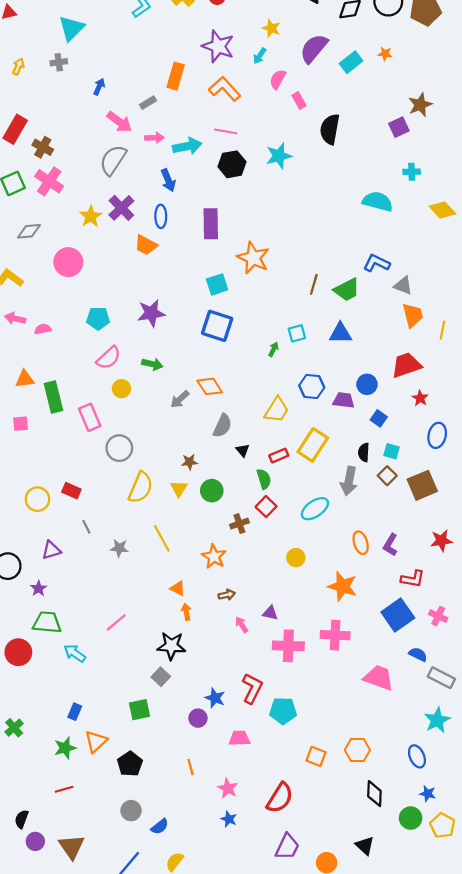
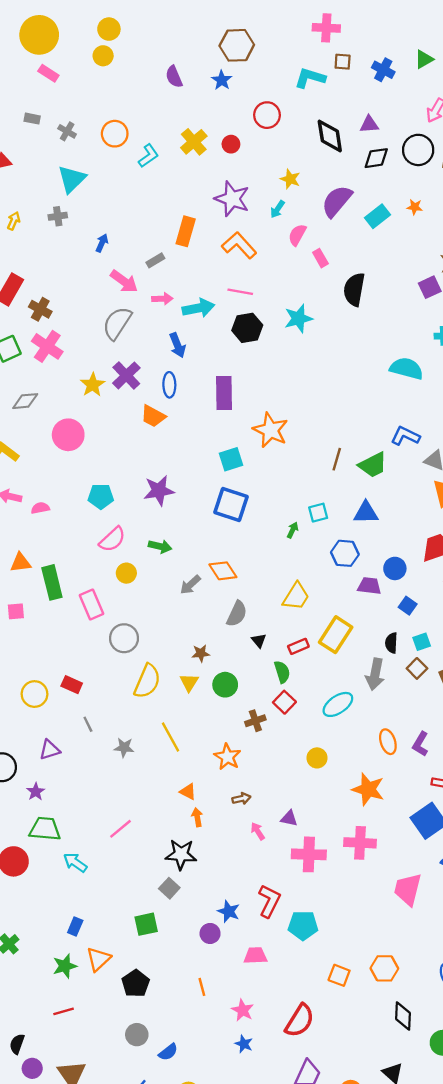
blue hexagon: (312, 386) -> (345, 553), moved
cyan square: (391, 451) -> (422, 642), turned -35
pink trapezoid: (379, 678) -> (408, 889), turned -96

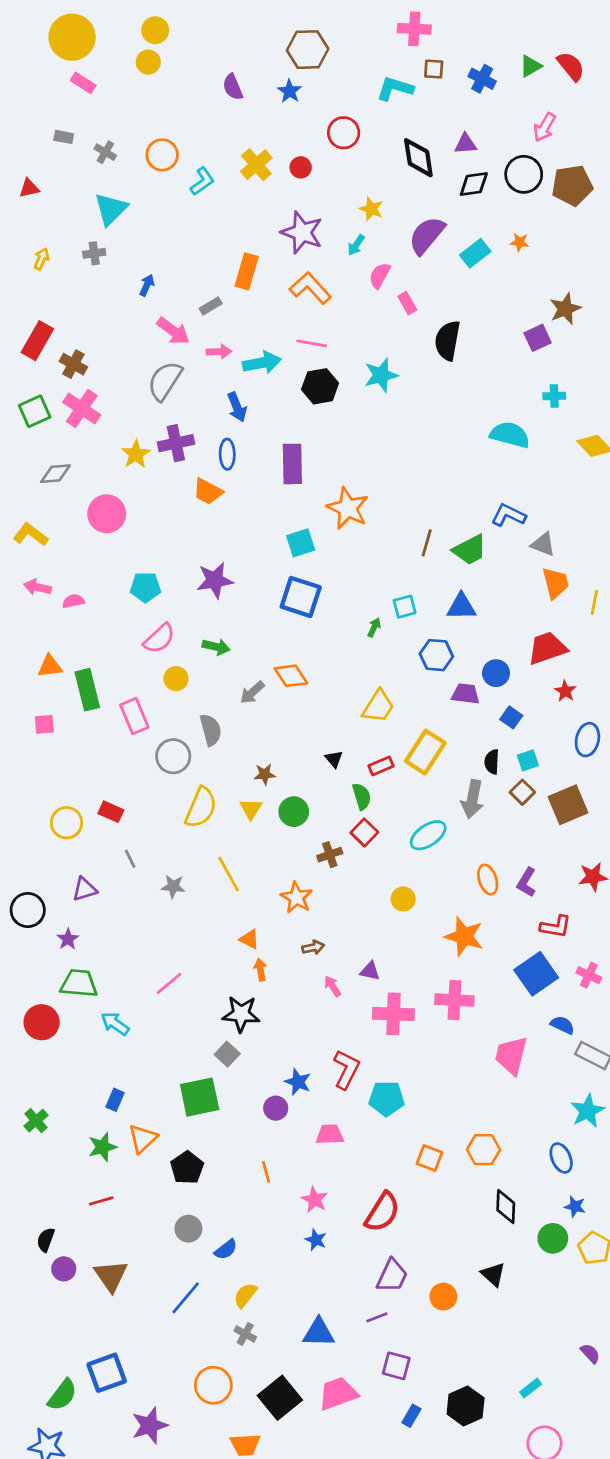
purple cross: (126, 375) -> (176, 443), turned 32
gray semicircle: (237, 614) -> (211, 730), moved, turned -40
green square: (146, 924) -> (200, 1097), size x1.4

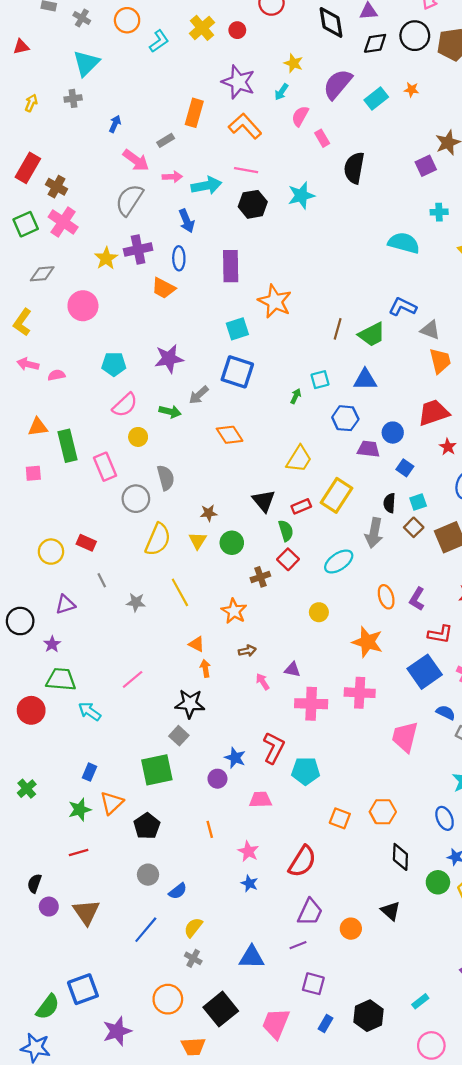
yellow L-shape: (30, 535) -> (22, 322), turned -92
gray arrow: (252, 692) -> (199, 395), moved
black triangle: (334, 759) -> (264, 501), size x1.6
pink trapezoid: (338, 1394) -> (276, 1023), moved, turned -48

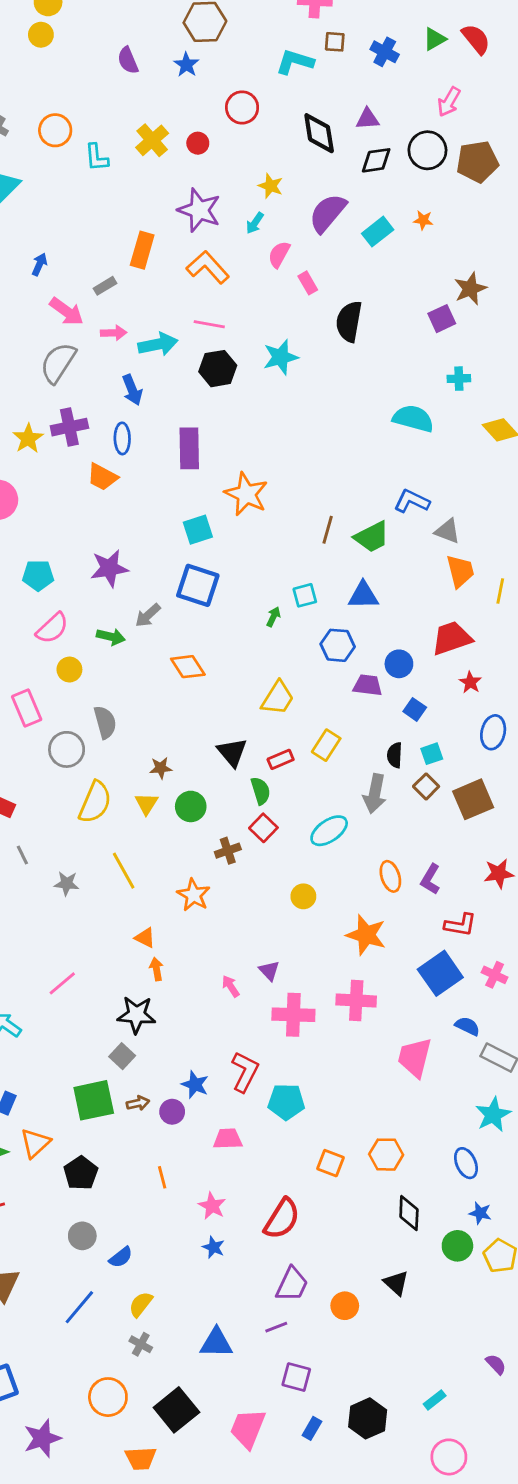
cyan L-shape: (159, 41) -> (97, 157), turned 120
yellow rectangle: (337, 495) -> (326, 745), size x0.7
brown arrow: (247, 651) -> (138, 1103), moved
purple triangle: (292, 670) -> (269, 971), turned 35

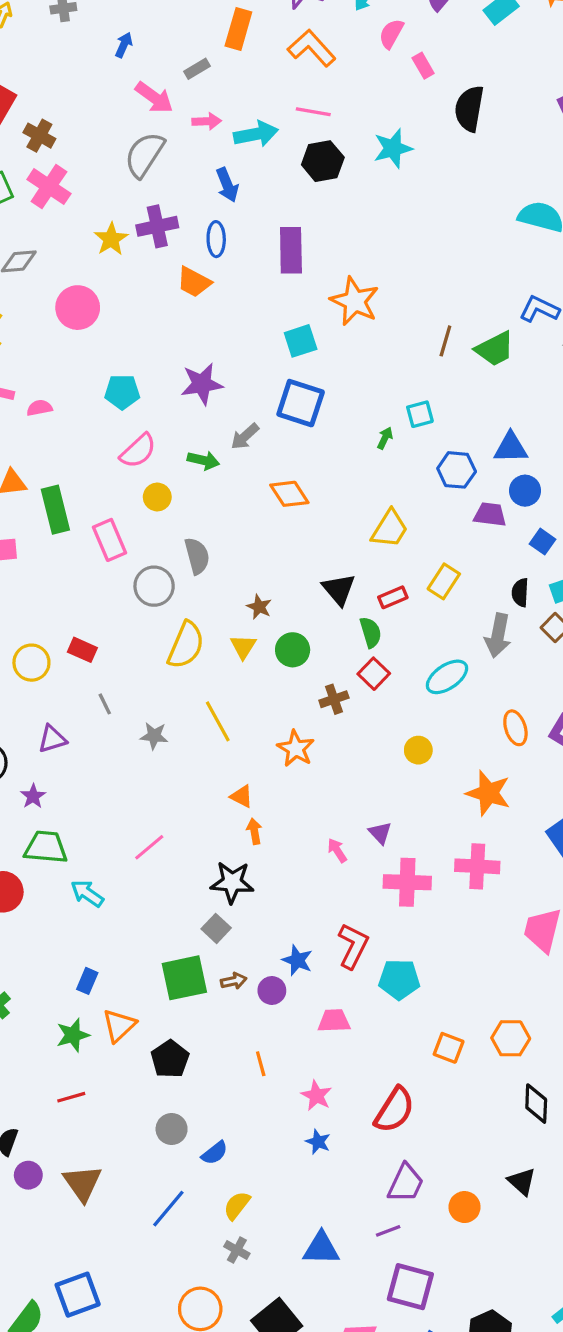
blue triangle: (363, 595) -> (511, 448), moved
brown star: (161, 768) -> (259, 607), turned 30
purple square: (296, 1377) -> (410, 1287), size x1.4

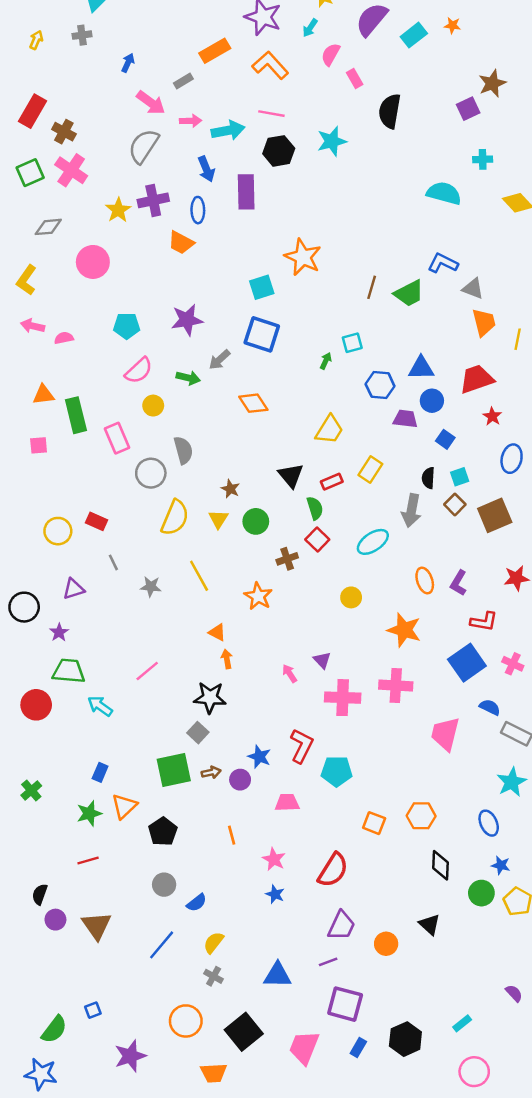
orange rectangle: (238, 29) -> (215, 51), turned 44
purple rectangle: (291, 250) -> (246, 192), moved
blue square: (78, 1295) -> (93, 1010), size x0.5

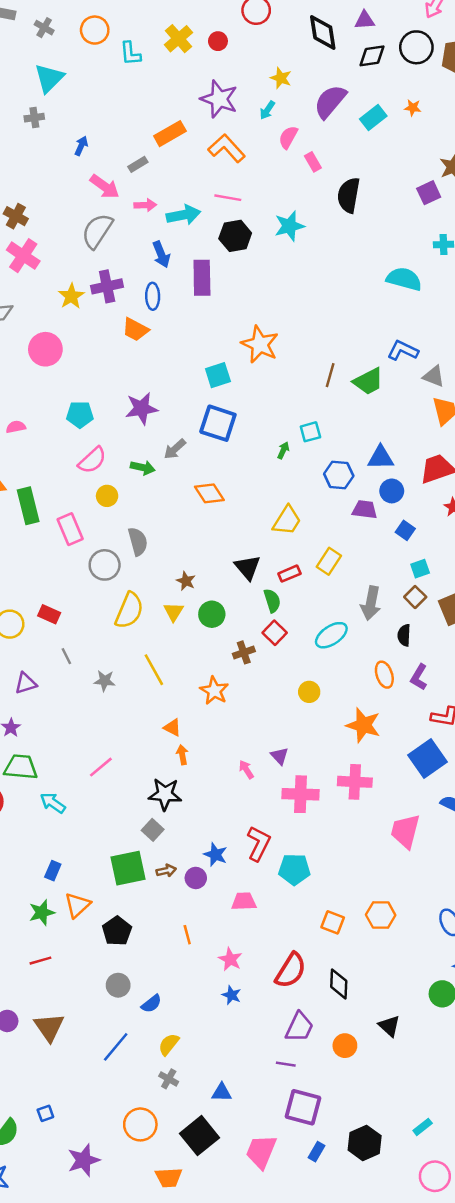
black semicircle: (428, 478) -> (404, 635), moved
black diamond: (440, 865) -> (339, 984), moved
purple line: (328, 962) -> (286, 1064), turned 30
blue triangle: (277, 975) -> (222, 1092), moved, size x0.7

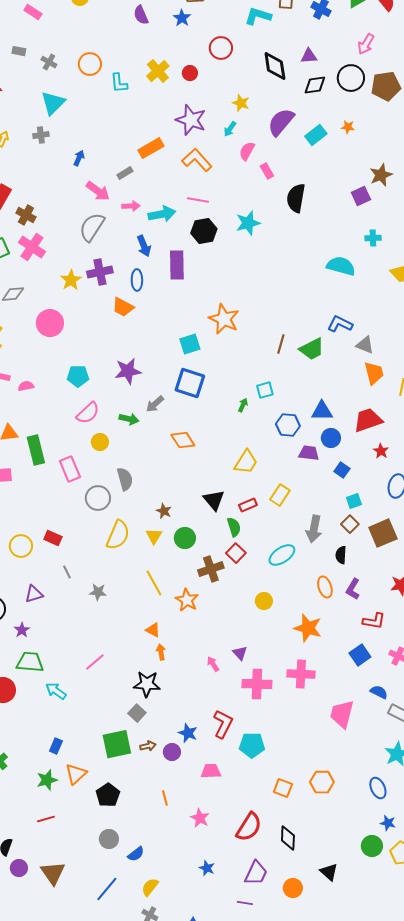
brown cross: (244, 652) -> (211, 569), size x1.4
yellow line: (154, 670) -> (154, 583), moved
blue square: (427, 758) -> (360, 655), size x0.7
blue star: (232, 995) -> (207, 868), moved

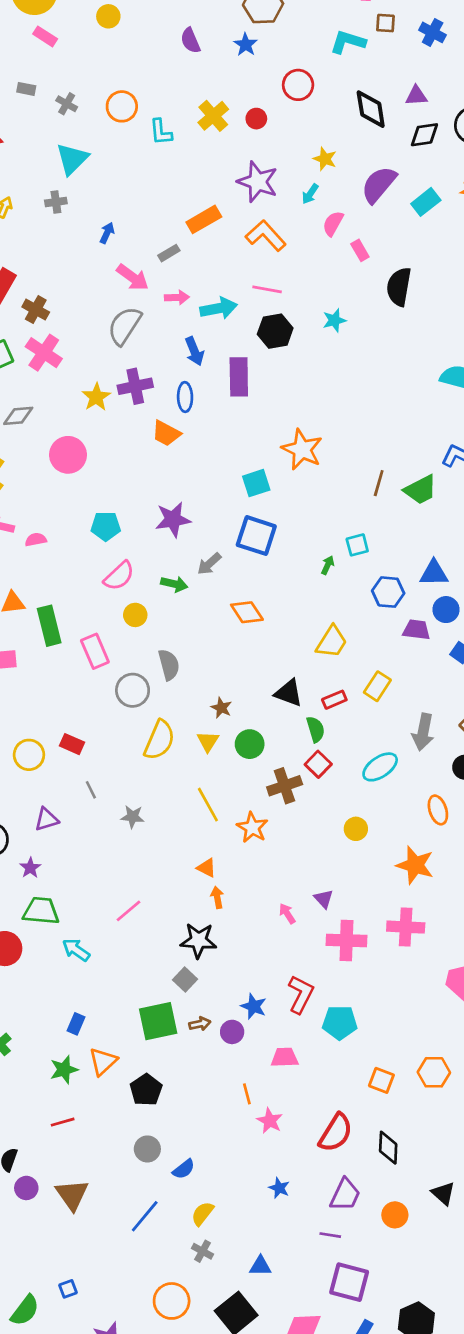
cyan star: (248, 223) -> (334, 320), size x0.7
black triangle: (214, 500) -> (289, 693), turned -30
orange line: (165, 798) -> (247, 1094), moved

